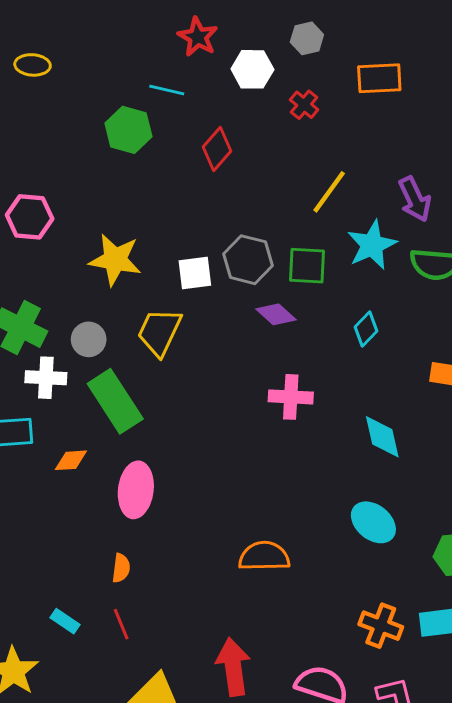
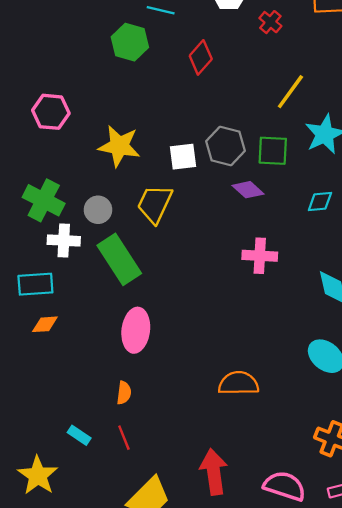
cyan diamond: (366, 329) -> (320, 201), turned 40
orange diamond: (71, 460) -> (45, 324), moved

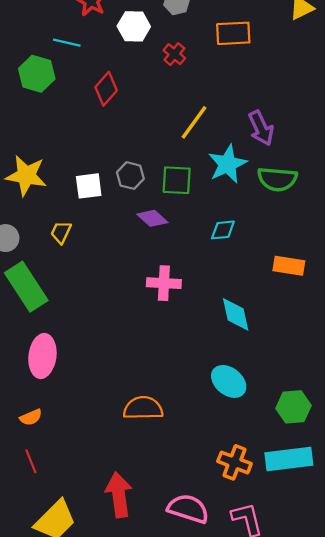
gray hexagon: (226, 146) -> (130, 176), size x0.7
yellow trapezoid: (155, 204) -> (61, 232), size x0.6
orange semicircle: (124, 393) -> (31, 417), turned 60

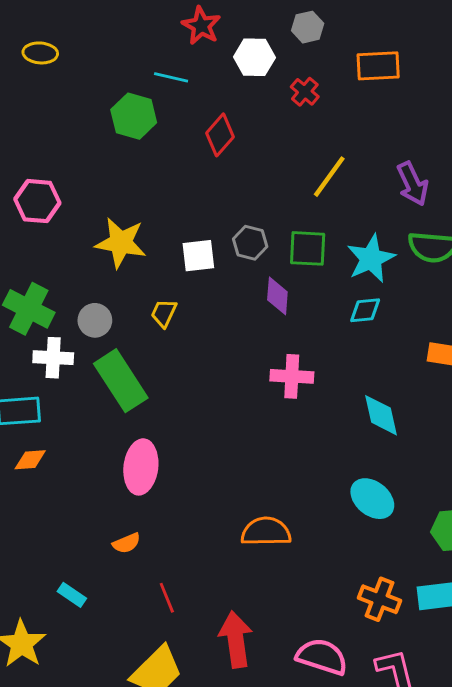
cyan star: (228, 164) -> (371, 259), moved
purple diamond: (152, 218) -> (277, 296), turned 52
red line: (31, 461) -> (167, 598), moved

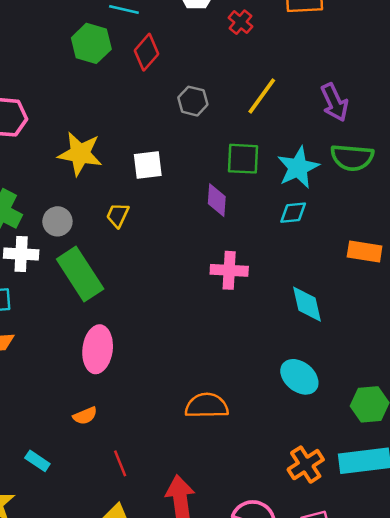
red diamond: (220, 135) -> (146, 52), moved
gray hexagon: (250, 243) -> (193, 101), moved
orange cross: (380, 599) -> (306, 465), turned 36

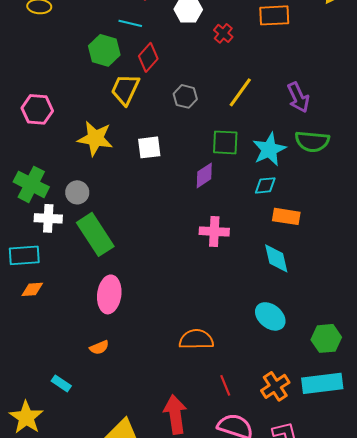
purple diamond: (217, 200) -> (204, 175), turned 52
yellow trapezoid: (118, 215) -> (125, 89), moved, size x1.6
orange rectangle: (365, 251) -> (286, 216), moved
red line: (120, 463) -> (225, 385), moved

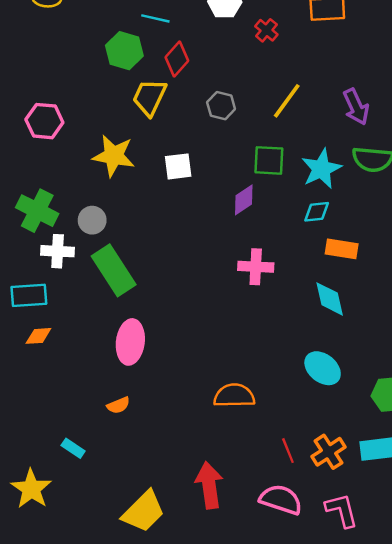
red line: (225, 385) -> (288, 451), moved

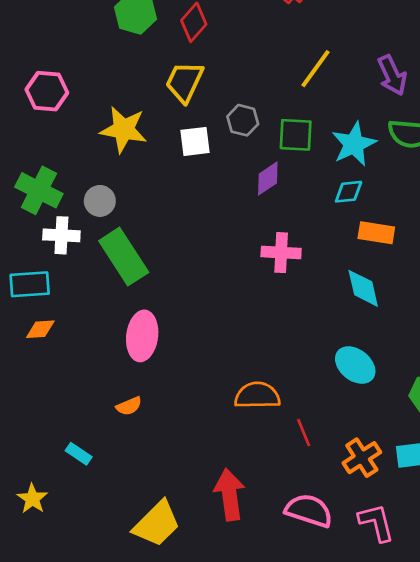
yellow trapezoid: (149, 97) -> (185, 82), moved
gray hexagon: (221, 106) -> (243, 120), moved
red line: (288, 451) -> (304, 433), moved
yellow star: (31, 489) -> (32, 499), size x0.7

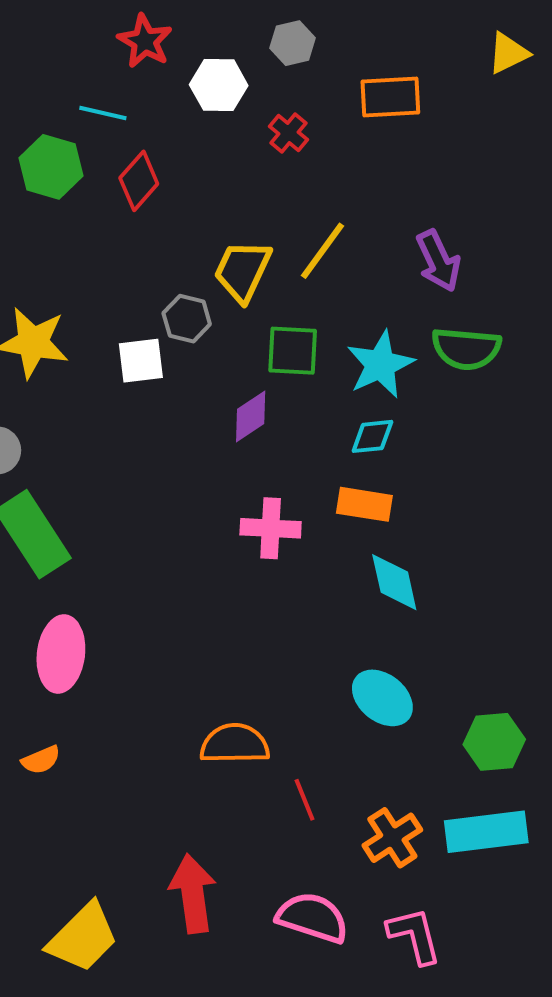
yellow trapezoid: (185, 82) -> (243, 271), moved
gray hexagon: (243, 120) -> (187, 319), moved
orange rectangle: (376, 233) -> (364, 504), moved

